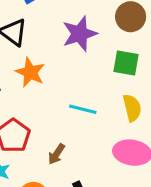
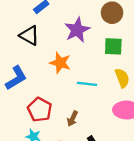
orange star: (30, 72) -> (60, 63), moved

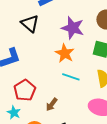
purple star: (77, 30) -> (73, 28), turned 30
orange star: (60, 63) -> (65, 53), moved

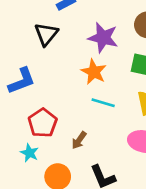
black triangle: (30, 24) -> (46, 34), turned 30

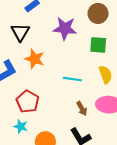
orange star: (94, 72) -> (35, 59), moved
brown arrow: (79, 140) -> (82, 108), moved, turned -56

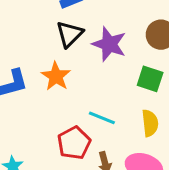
black triangle: (20, 32) -> (69, 34), moved
red pentagon: (28, 102) -> (74, 143), moved

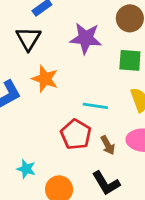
black triangle: (69, 34) -> (28, 38), moved

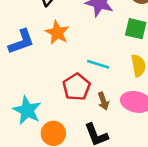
cyan star: (26, 169) -> (27, 110), size x1.6

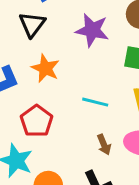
red pentagon: (77, 87) -> (37, 121), moved

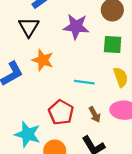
red pentagon: (37, 121) -> (61, 112), moved

